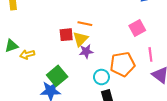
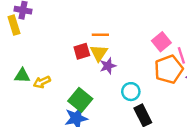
pink square: (137, 28) -> (161, 42), moved
green triangle: (11, 46) -> (22, 76), turned 32
orange pentagon: (122, 64) -> (169, 69), moved

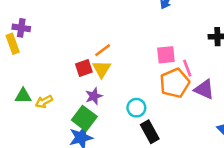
orange line: (100, 35) -> (103, 50), turned -35
pink square: (161, 42) -> (166, 55), turned 36
purple star: (108, 66) -> (94, 96), moved

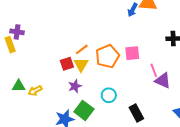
pink line: (187, 68) -> (154, 70), moved
orange pentagon: (175, 83) -> (107, 56), moved
green square: (84, 118) -> (84, 110), moved
black rectangle: (150, 132) -> (136, 113), moved

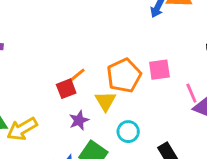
orange line: (82, 49) -> (76, 76), moved
yellow triangle: (81, 65) -> (105, 101), moved
yellow arrow: (35, 91) -> (22, 129), size x1.5

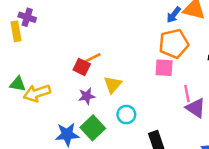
orange pentagon: (124, 76) -> (174, 44), moved
red square: (66, 89) -> (82, 67), turned 35

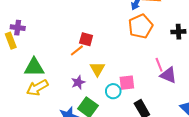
red square: (82, 67) -> (86, 39), moved
pink square: (164, 68) -> (127, 83), moved
green triangle: (18, 84) -> (34, 67), moved, size x1.5

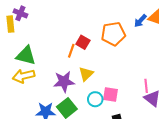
orange pentagon: (141, 26) -> (113, 34), moved
orange line: (77, 50) -> (71, 51), turned -48
purple star: (78, 82) -> (64, 82), size x1.5

